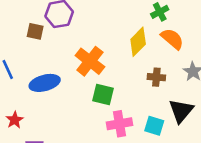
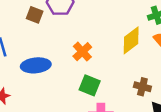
orange cross: (90, 61) -> (82, 52), size x0.7
brown cross: (156, 77) -> (142, 87), moved

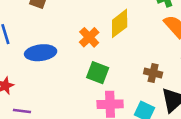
yellow diamond: (131, 40) -> (120, 23), moved

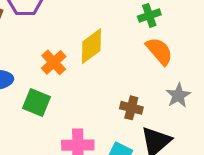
green square: (98, 73) -> (36, 102), moved

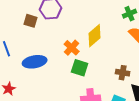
green square: (36, 102) -> (80, 68), moved

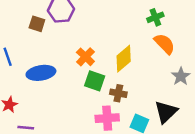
yellow diamond: (95, 36) -> (124, 59), moved
brown cross: (123, 73) -> (118, 93), moved

